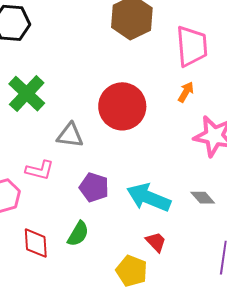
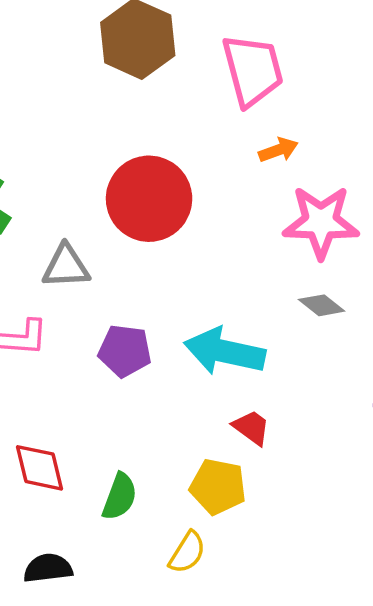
orange arrow: (186, 92) -> (278, 150), moved, turned 50
gray diamond: (203, 198) -> (322, 305), moved
green semicircle: (78, 234) -> (120, 497), moved

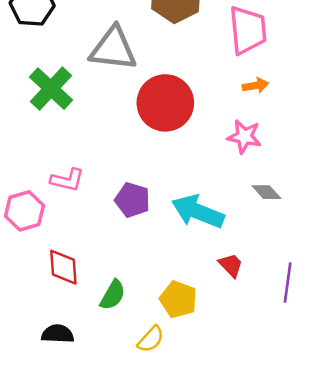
pink star: (321, 222) -> (244, 137), moved, size x0.7
gray triangle: (66, 266) -> (113, 49), moved, size x1.5
red trapezoid: (251, 427) -> (231, 265), moved

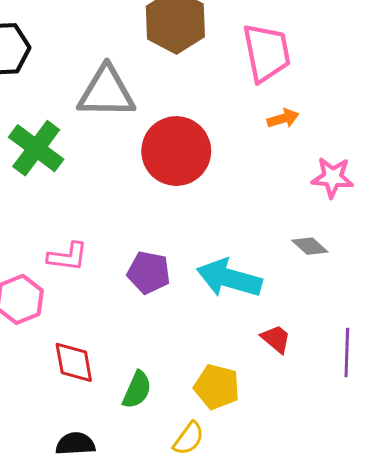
pink star: (244, 137) -> (332, 177), moved

